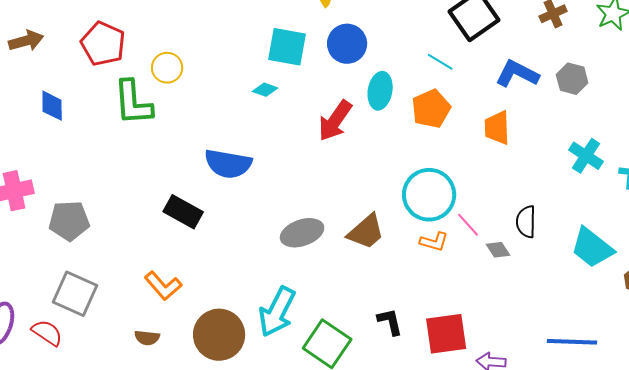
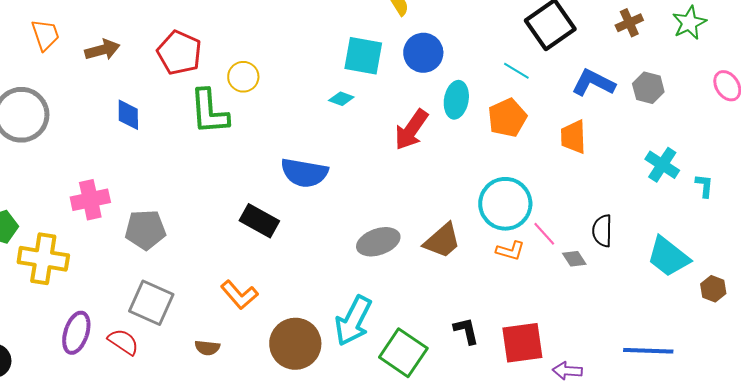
brown semicircle: (147, 338) -> (207, 348), moved

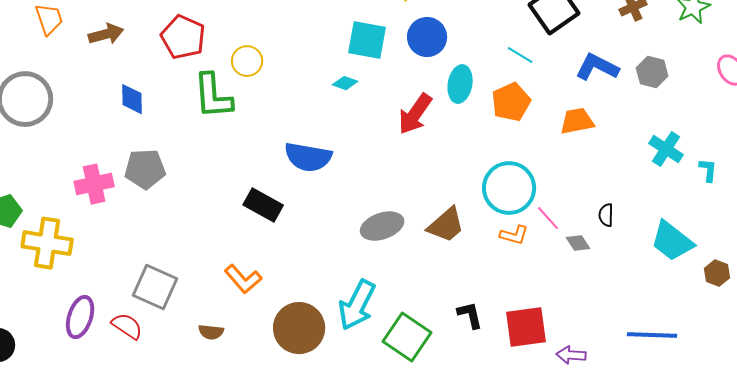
orange trapezoid: (573, 137) -> (577, 121), turned 81
gray pentagon: (145, 230) -> (145, 169), moved
black semicircle: (602, 231) -> (606, 215), size x0.7

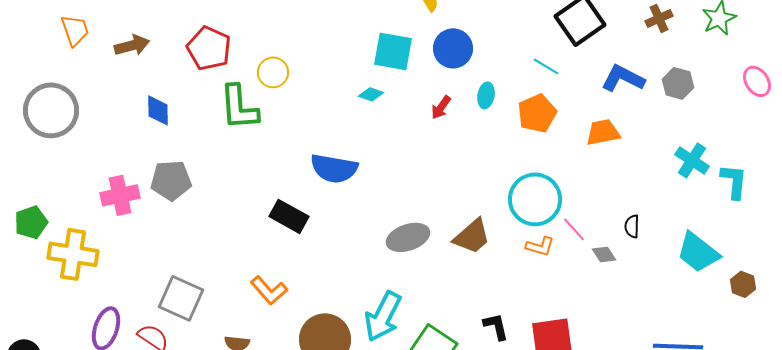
cyan ellipse: (460, 84) -> (486, 95), size x0.7
red arrow: (415, 114) -> (441, 107), moved, size x0.6
cyan L-shape: (708, 170) -> (734, 181), size x1.5

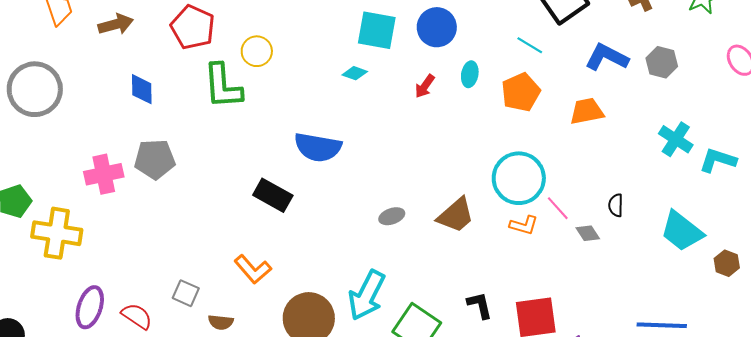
cyan L-shape: (734, 181) -> (718, 160), turned -78
gray ellipse: (408, 237) -> (392, 216), size x0.6
gray square: (181, 298) -> (186, 293), moved, size x0.6

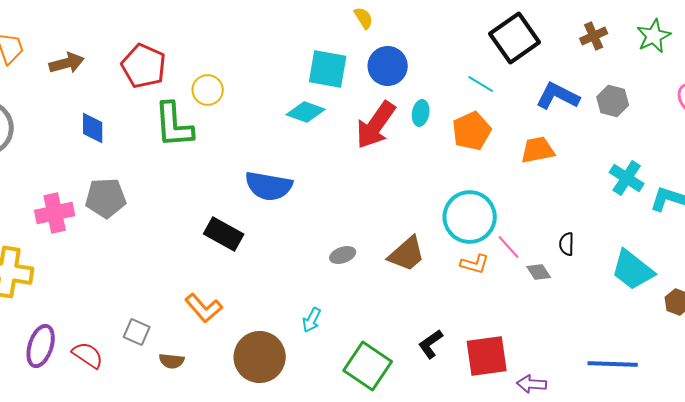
cyan diamond: (355, 73) -> (306, 112), size x1.5
red arrow: (425, 86) -> (376, 125), size x2.0
cyan arrow: (367, 295) -> (312, 320), moved, size x0.5
black L-shape: (480, 305) -> (431, 344), turned -112

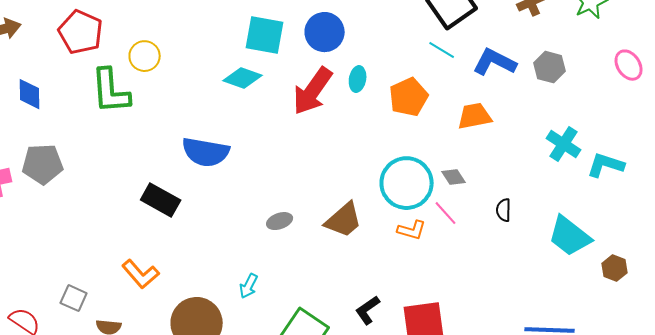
cyan line: (481, 84) -> (442, 50), moved
gray diamond: (539, 272) -> (454, 177), moved

